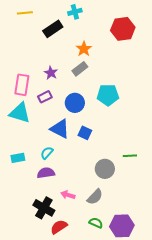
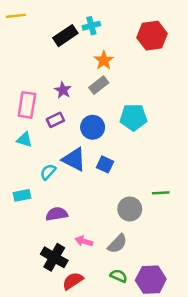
cyan cross: (75, 12) -> (91, 26), moved
yellow line: (25, 13) -> (16, 16), moved
cyan triangle: (20, 113) -> (24, 140), size x0.6
cyan semicircle: (47, 153) -> (48, 172), moved

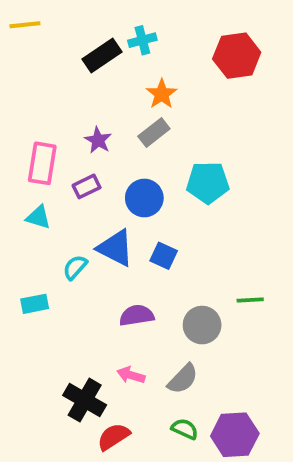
purple semicircle: (57, 214) -> (137, 315), moved

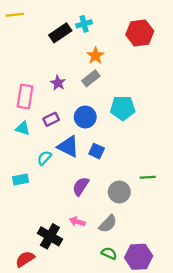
purple rectangle: (87, 186) -> (51, 119), moved
purple semicircle: (137, 315) -> (81, 186), turned -48
red semicircle: (114, 437) -> (25, 259), moved

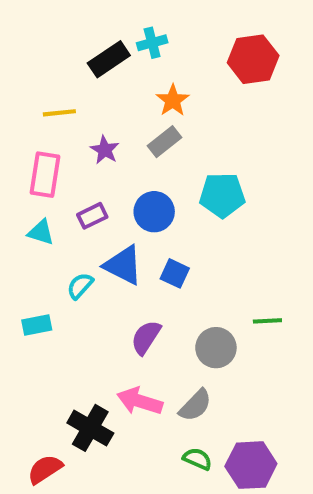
yellow line: (15, 15) -> (59, 113), moved
pink arrow: (77, 222) -> (140, 401), size x1.5

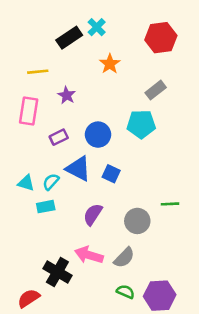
cyan cross: (152, 43) -> (97, 27), turned -30
gray rectangle: (164, 142) -> (156, 90), moved
cyan triangle: (41, 232) -> (26, 183), moved
cyan rectangle: (37, 325) -> (46, 207), moved

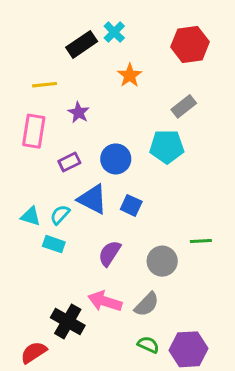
cyan rectangle: (46, 207) -> (54, 244), turned 30

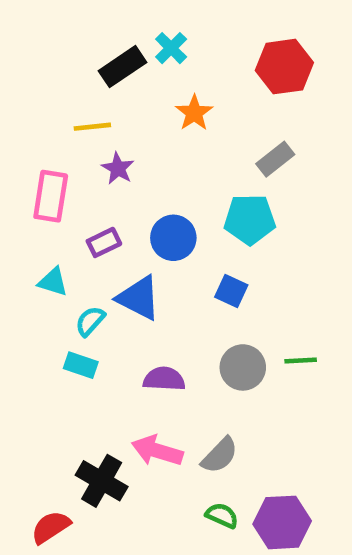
yellow line: (45, 85) -> (92, 127), moved
blue square: (131, 205) -> (231, 291), moved
cyan triangle: (31, 216) -> (53, 282), moved
purple semicircle: (110, 253) -> (164, 379), turned 60
gray circle: (162, 261) -> (243, 367), moved

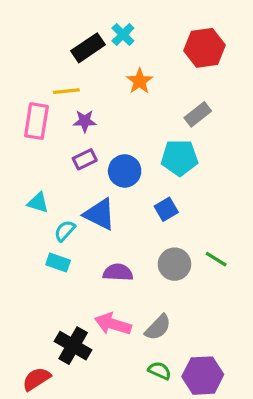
purple star: (118, 168) -> (85, 121), turned -30
pink rectangle: (51, 196) -> (36, 121), moved
purple rectangle: (104, 242) -> (85, 159), moved
blue square: (231, 291) -> (166, 209), turned 35
green line: (301, 360) -> (216, 259), turned 35

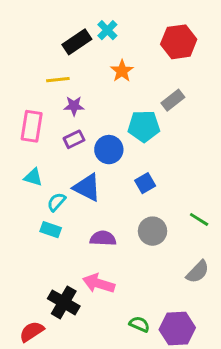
pink rectangle: (36, 121) -> (32, 126), moved
cyan pentagon: (180, 158) -> (144, 126), moved
green line: (216, 259) -> (199, 219), moved
gray semicircle: (158, 327) -> (198, 272), moved

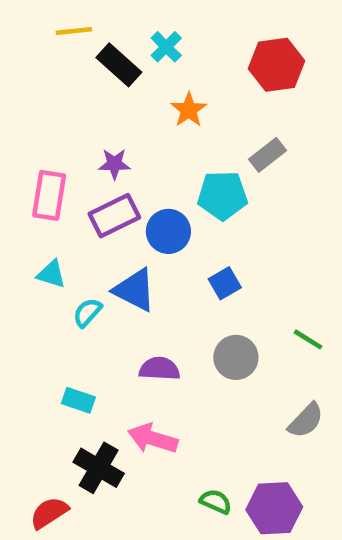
black rectangle: (77, 42) -> (119, 65), turned 76
yellow line: (58, 80) -> (74, 31), moved
purple rectangle: (74, 139) -> (114, 216), size x1.5
cyan rectangle: (51, 230) -> (78, 400), moved

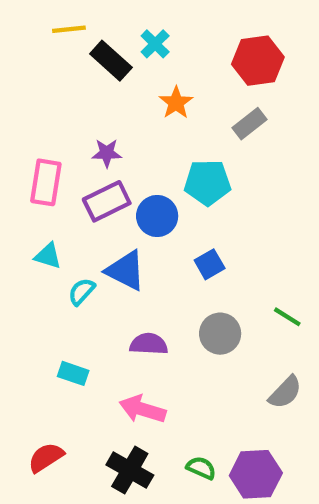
gray rectangle: (267, 155) -> (249, 124), moved
black cross: (99, 468) -> (130, 470), moved
red semicircle: (49, 513) -> (46, 457), moved

